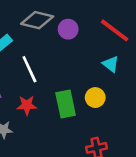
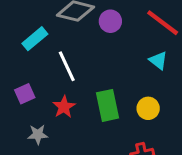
yellow circle: (95, 98) -> (148, 108), moved
red star: (27, 105) -> (64, 107), turned -30

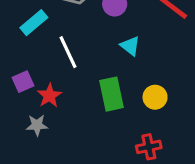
cyan triangle: (158, 60) -> (130, 46), moved
red star: (64, 107) -> (49, 96), moved

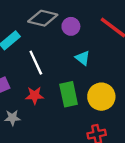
red star: (49, 96) -> (35, 95), moved, turned 30
yellow circle: (155, 97) -> (101, 97), size x1.5

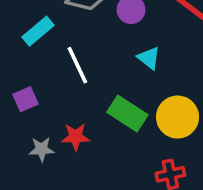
green rectangle: (69, 94) -> (127, 113), turned -45
red star: (35, 95) -> (76, 137), moved

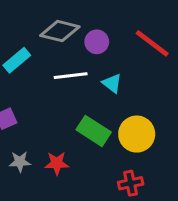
white line: (77, 65) -> (71, 76), moved, turned -72
red star: (76, 137) -> (57, 163), moved

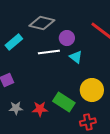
purple circle: (97, 42) -> (67, 38), moved
green rectangle: (94, 131) -> (64, 102), moved

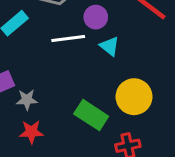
gray star: (16, 108) -> (27, 100), moved
red star: (40, 109) -> (31, 132), moved

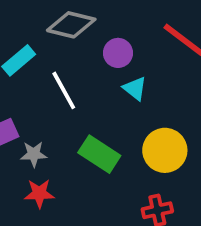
white line: (68, 39) -> (64, 90), moved, turned 68
green rectangle: (91, 115) -> (99, 154), moved

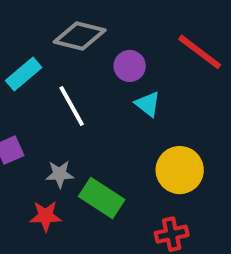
gray star: (34, 154) -> (60, 174), moved
green rectangle: (99, 154) -> (102, 198), moved

